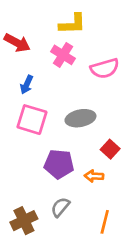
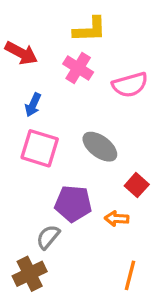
gray ellipse: (80, 118) -> (100, 147), turned 48
gray semicircle: (60, 207) -> (48, 237), moved

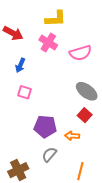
gray ellipse: (100, 147) -> (87, 91), moved
pink square: (40, 148) -> (24, 92), size x0.6
gray semicircle: (48, 237) -> (49, 155), moved

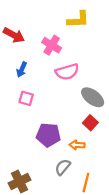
yellow L-shape: (56, 19) -> (78, 20), moved
pink semicircle: (80, 53) -> (67, 72), moved
gray semicircle: (49, 155) -> (63, 167), moved

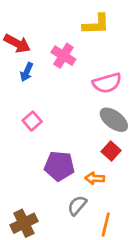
blue arrow: (22, 70) -> (27, 72), moved
pink semicircle: (67, 72) -> (107, 83), moved
pink square: (26, 98) -> (32, 121), turned 32

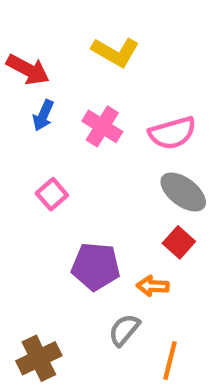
yellow L-shape: (96, 24) -> (115, 52), moved, turned 32
pink cross: (63, 56) -> (102, 126), moved

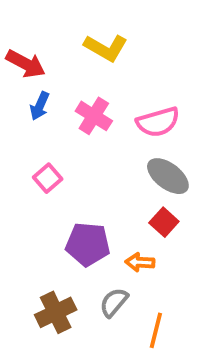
brown cross: (39, 358) -> (56, 312), moved

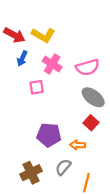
yellow L-shape: (106, 48) -> (43, 35), moved
pink square: (48, 178) -> (37, 87), moved, turned 32

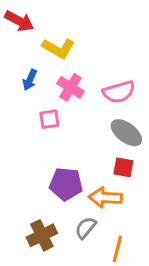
red arrow: (14, 35) -> (19, 21), moved
red square: (91, 123) -> (123, 167), turned -32
orange arrow: (78, 145) -> (105, 198), size x1.5

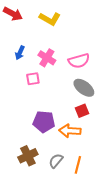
yellow L-shape: (58, 48) -> (50, 19), moved
red square: (123, 167) -> (82, 111), turned -32
gray semicircle: (86, 228) -> (56, 161), moved

